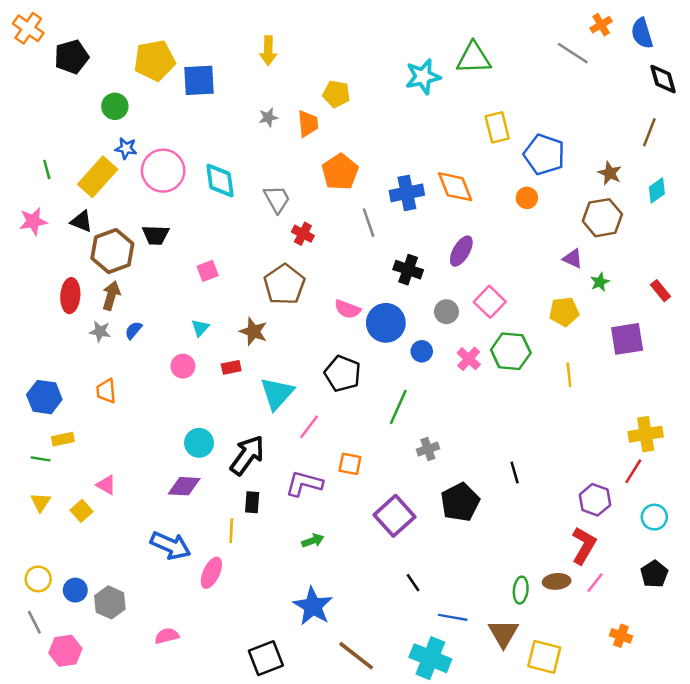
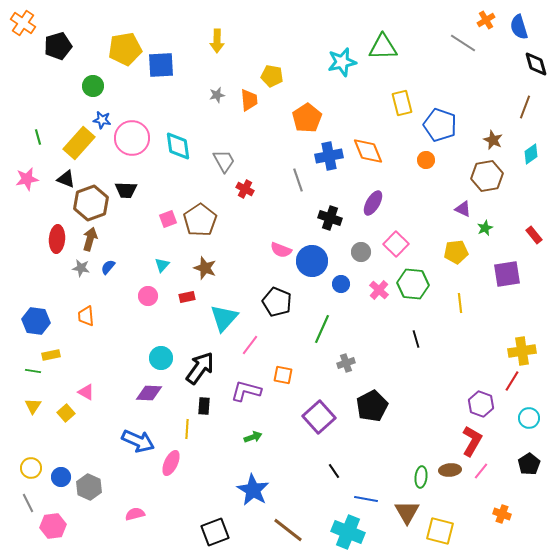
orange pentagon: (340, 172) -> (307, 118), moved
brown pentagon: (284, 284) -> (200, 220), moved
black line: (515, 473) -> (416, 339), moved

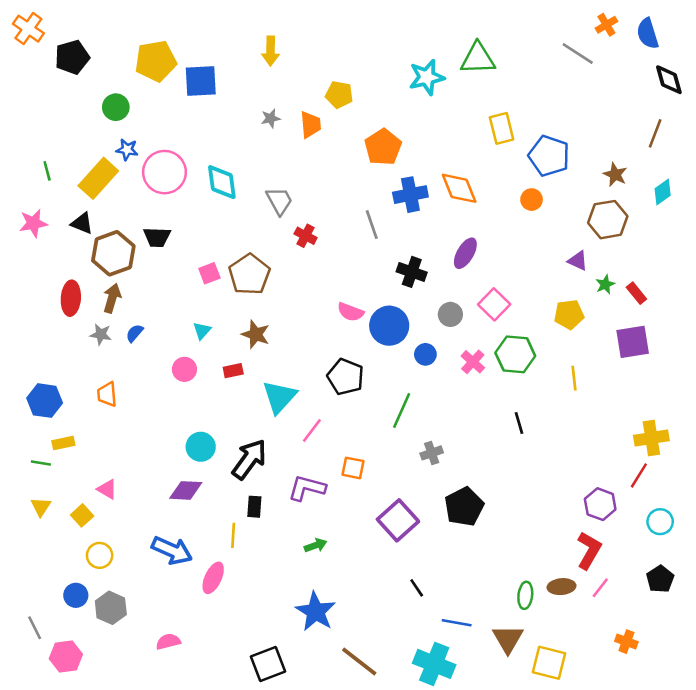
red rectangle: (534, 235) -> (636, 293), moved
yellow circle: (31, 468) -> (100, 555), moved

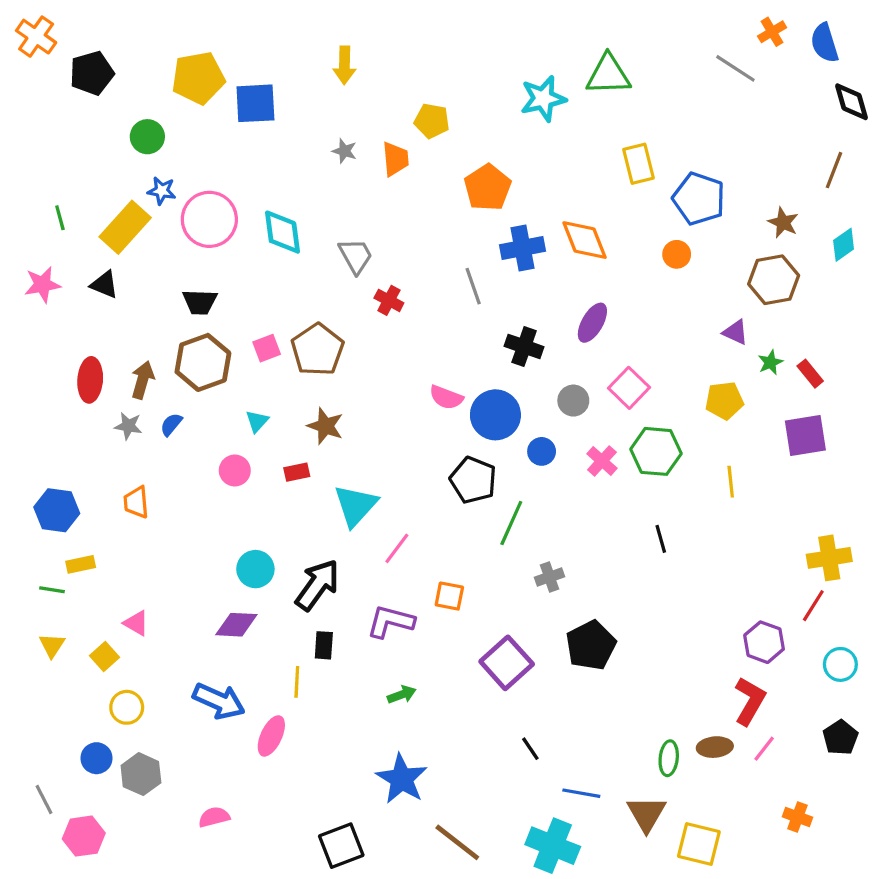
gray star: (271, 118) -> (344, 151), turned 30
brown hexagon: (113, 253) -> (203, 362), moved
black pentagon: (346, 377) -> (473, 480), moved

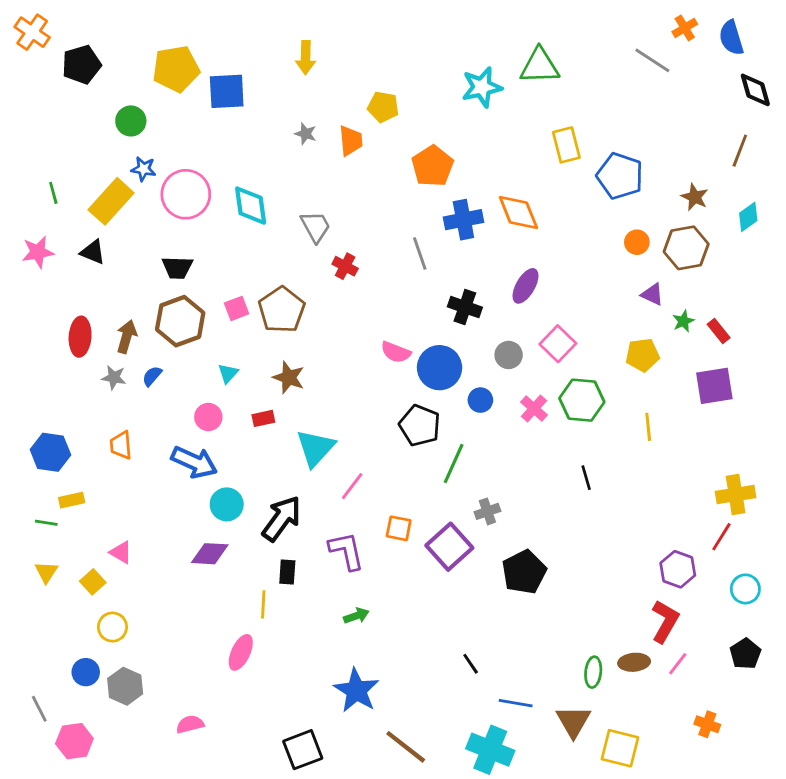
orange circle: (677, 254) -> (637, 242), moved
purple L-shape: (391, 621) -> (346, 551), turned 63
purple square: (507, 663) -> (449, 547), moved
blue arrow: (219, 701) -> (194, 462), moved

